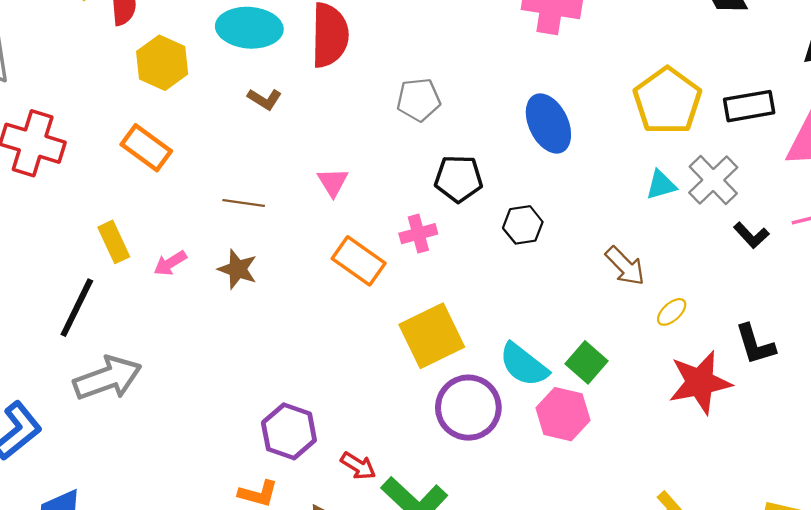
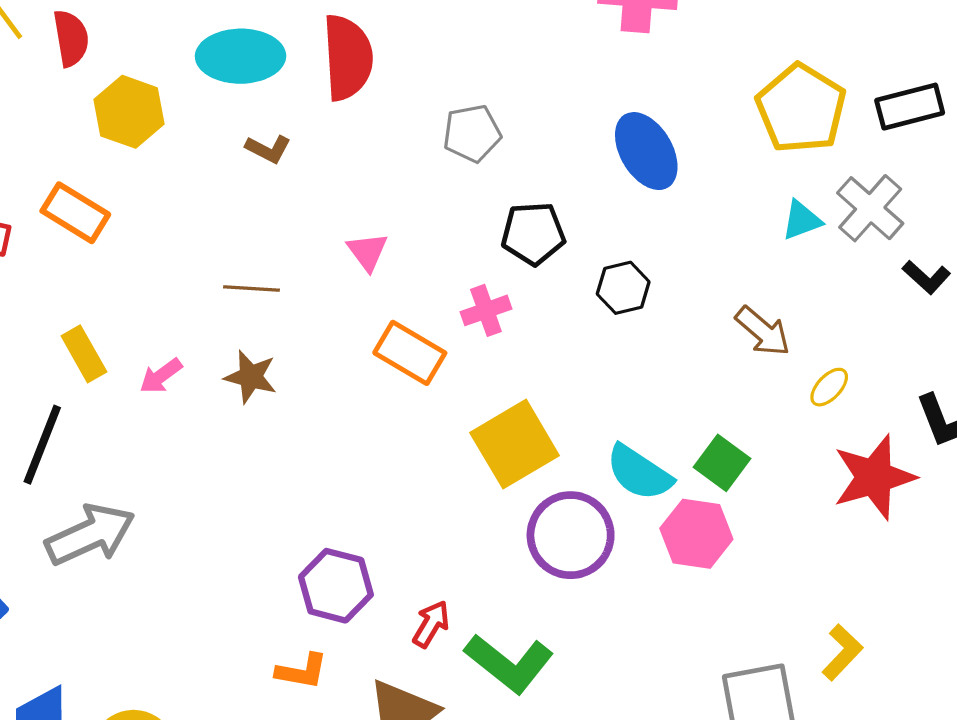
orange rectangle: (146, 148) -> (75, 213), moved
red arrow: (358, 466) -> (431, 624), turned -87

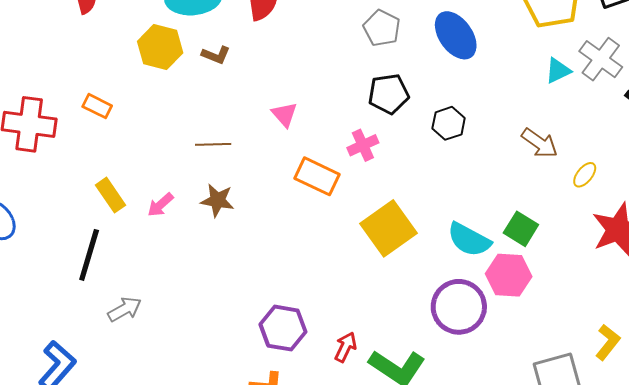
yellow hexagon: (129, 112) -> (160, 47), moved
gray pentagon: (472, 133) -> (382, 28), moved, turned -30
orange rectangle: (75, 213) -> (97, 106), size x0.7
gray arrow: (90, 535) -> (125, 309), size x0.6
purple circle: (571, 535) -> (459, 307), moved

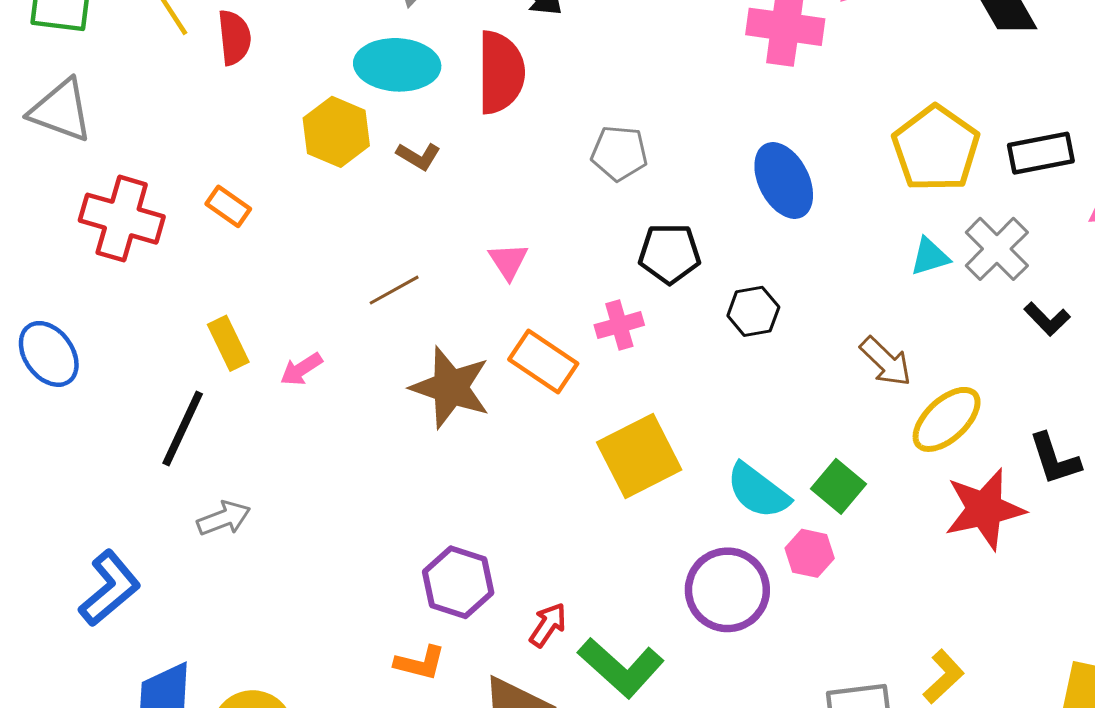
gray pentagon: (382, 28) -> (619, 153), moved, turned -30
brown line: (213, 144) -> (394, 290), turned -36
yellow ellipse: (585, 175) -> (947, 419), size x1.8
brown star: (217, 200) -> (450, 387), moved, size x1.6
pink hexagon: (509, 275) -> (810, 553), size x0.7

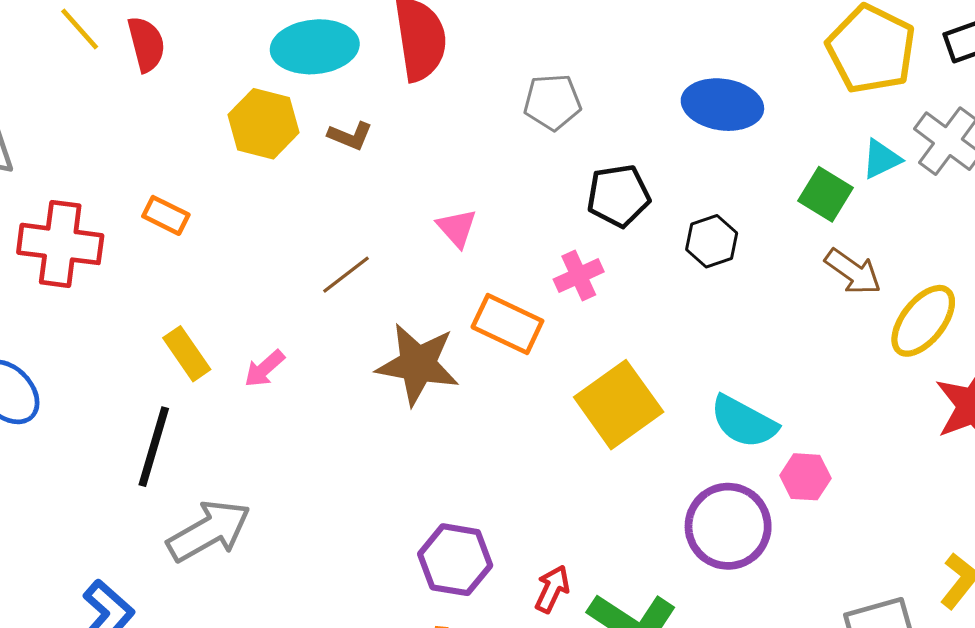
blue ellipse: (784, 180) -> (722, 105), turned -46
green square: (838, 486) -> (826, 194), moved
gray arrow: (224, 518) -> (209, 531), size x1.6

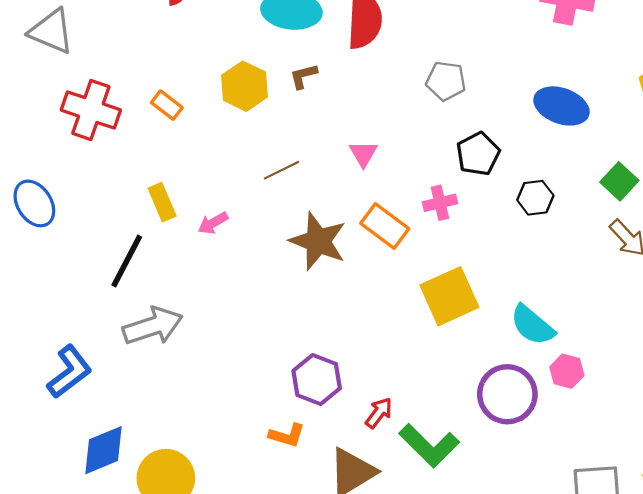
yellow hexagon: (264, 124) -> (245, 86), moved
brown L-shape: (350, 136) -> (303, 76), turned 132
black pentagon: (618, 196) -> (478, 154), turned -30

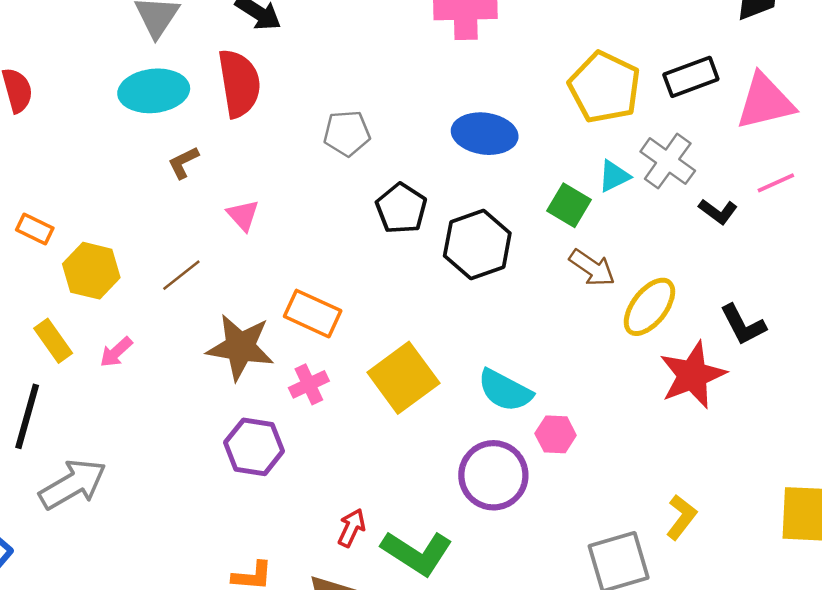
yellow hexagon: (245, 86) -> (91, 271), moved
pink triangle: (363, 154) -> (243, 215), moved
black hexagon: (535, 198) -> (477, 245), size x1.6
pink cross: (440, 203) -> (309, 384), moved
purple hexagon: (317, 380) -> (254, 447), moved

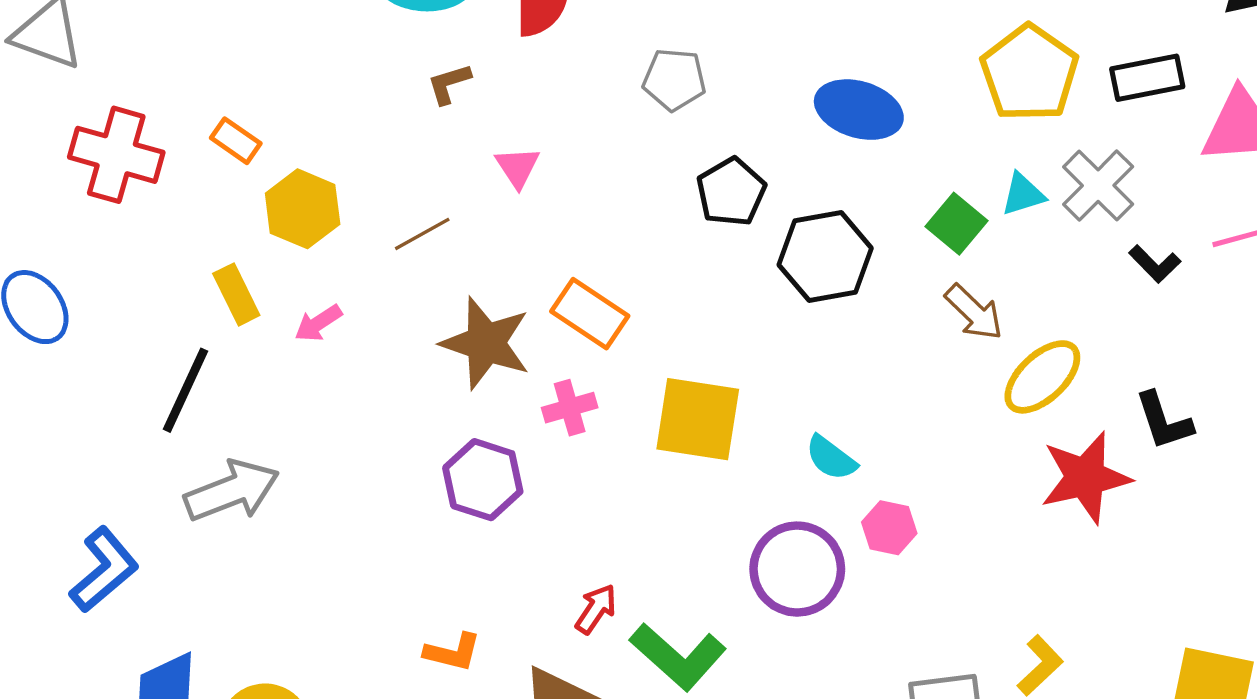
yellow square: (403, 378) -> (698, 419), turned 36
cyan semicircle: (505, 390) -> (831, 458), size x0.7

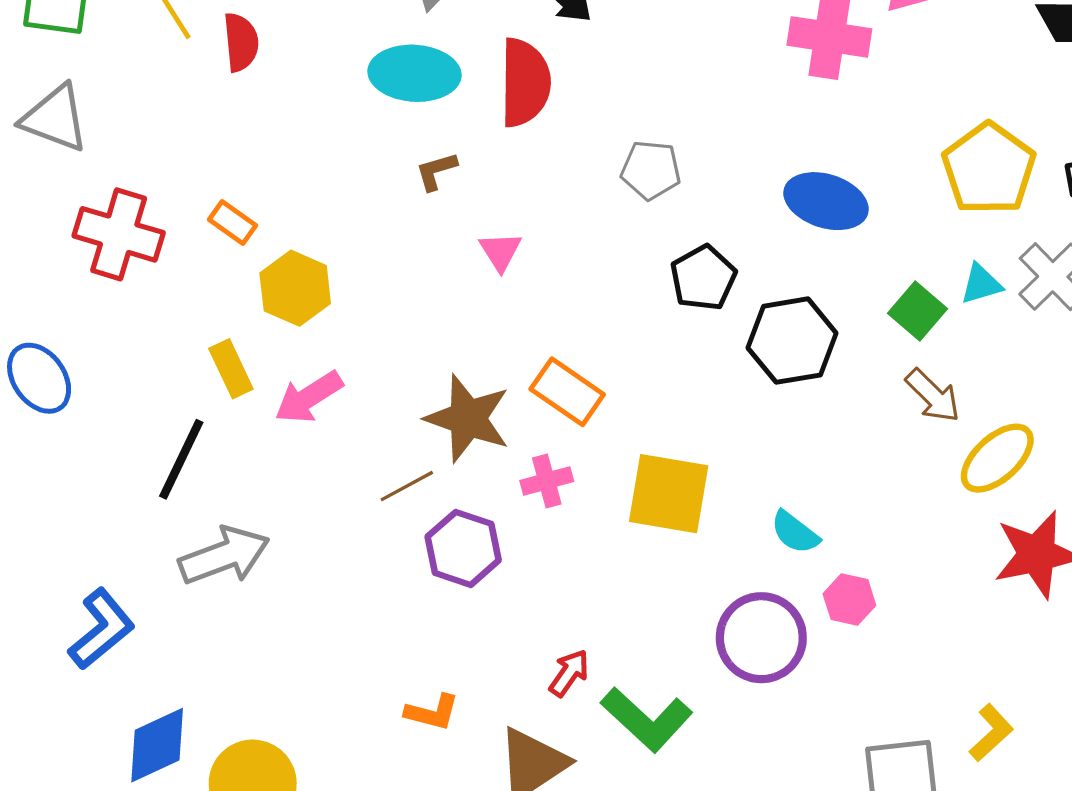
brown line: (422, 234) -> (407, 486), moved
pink arrow: (318, 323) -> (309, 397), size x1.5

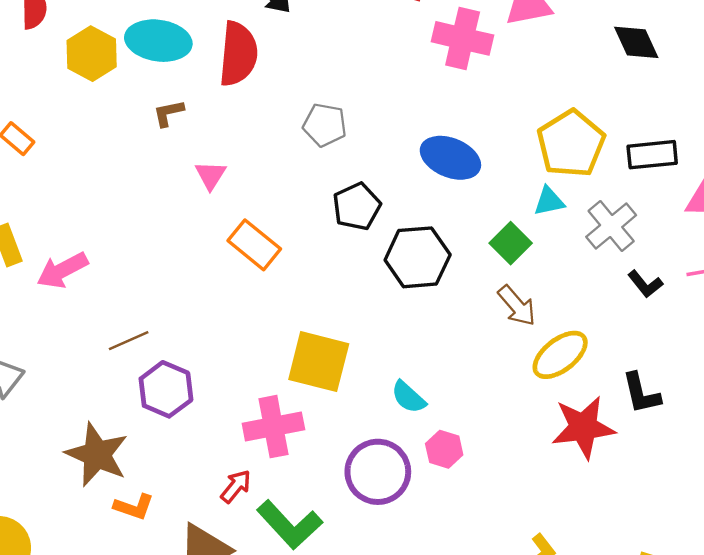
cyan triangle: (981, 284) -> (549, 201), moved
yellow hexagon: (295, 288) -> (92, 54), moved
orange rectangle: (567, 392) -> (254, 245), moved
brown star: (468, 418) -> (97, 455), moved
pink cross: (547, 481) -> (273, 427), moved, size x1.6

